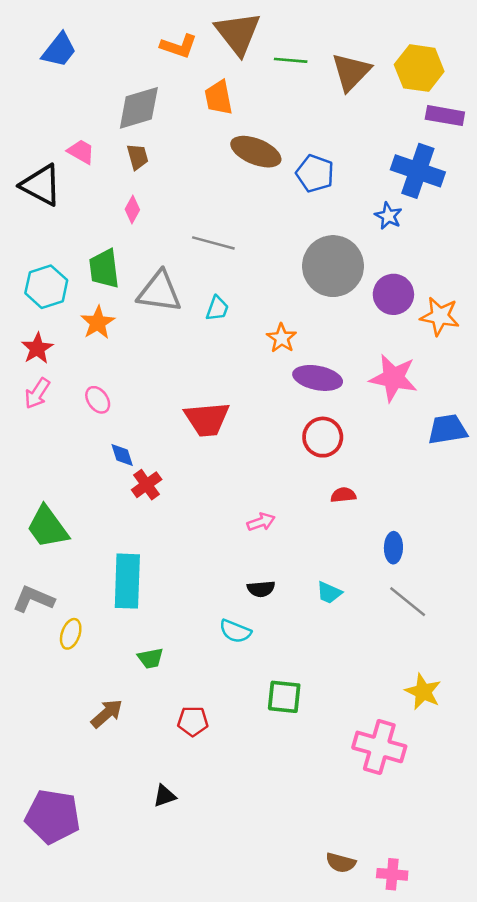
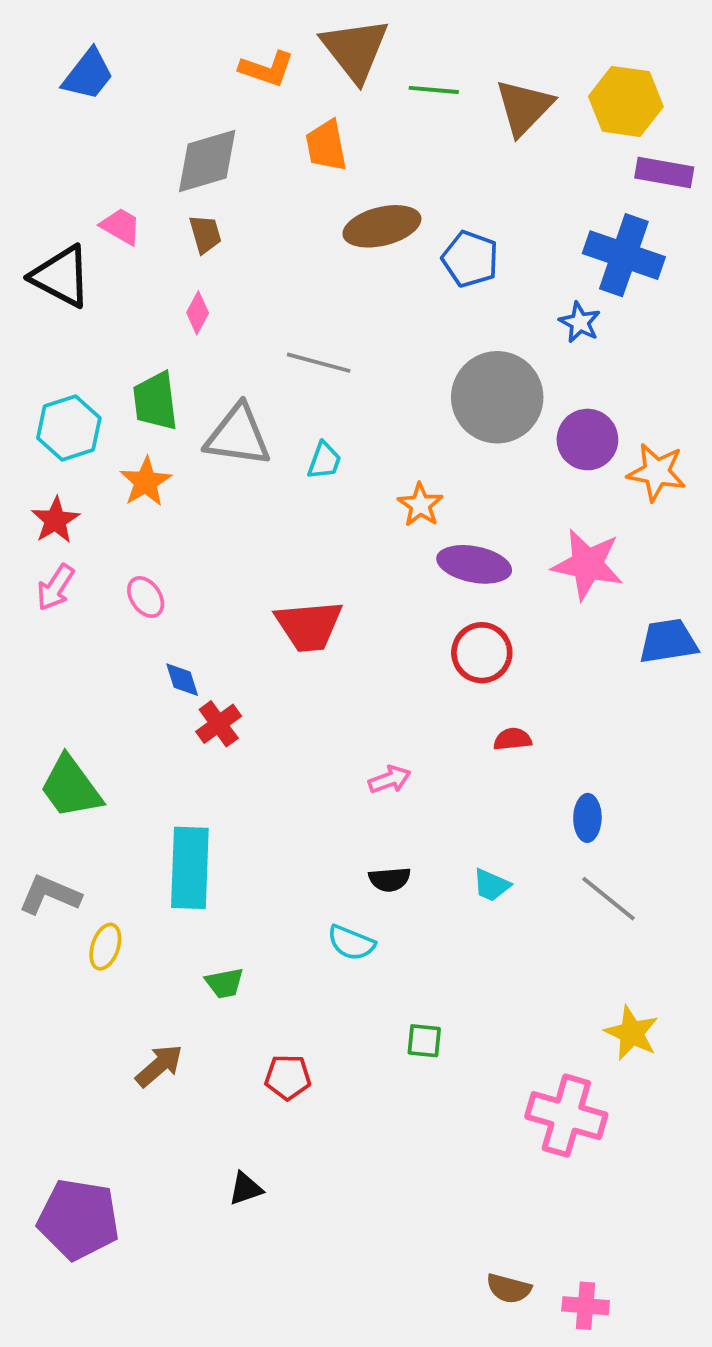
brown ellipse: (256, 152) -> (382, 226), turned -36
green square: (284, 697) -> (424, 1041), size x0.7

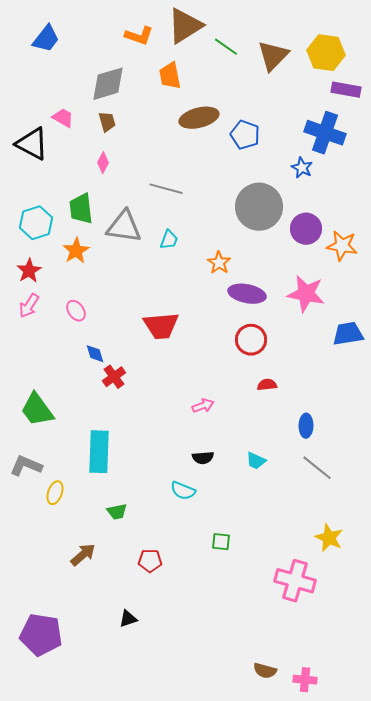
brown triangle: (355, 50) -> (185, 26), turned 36
green line: (434, 90) -> (226, 47), turned 30

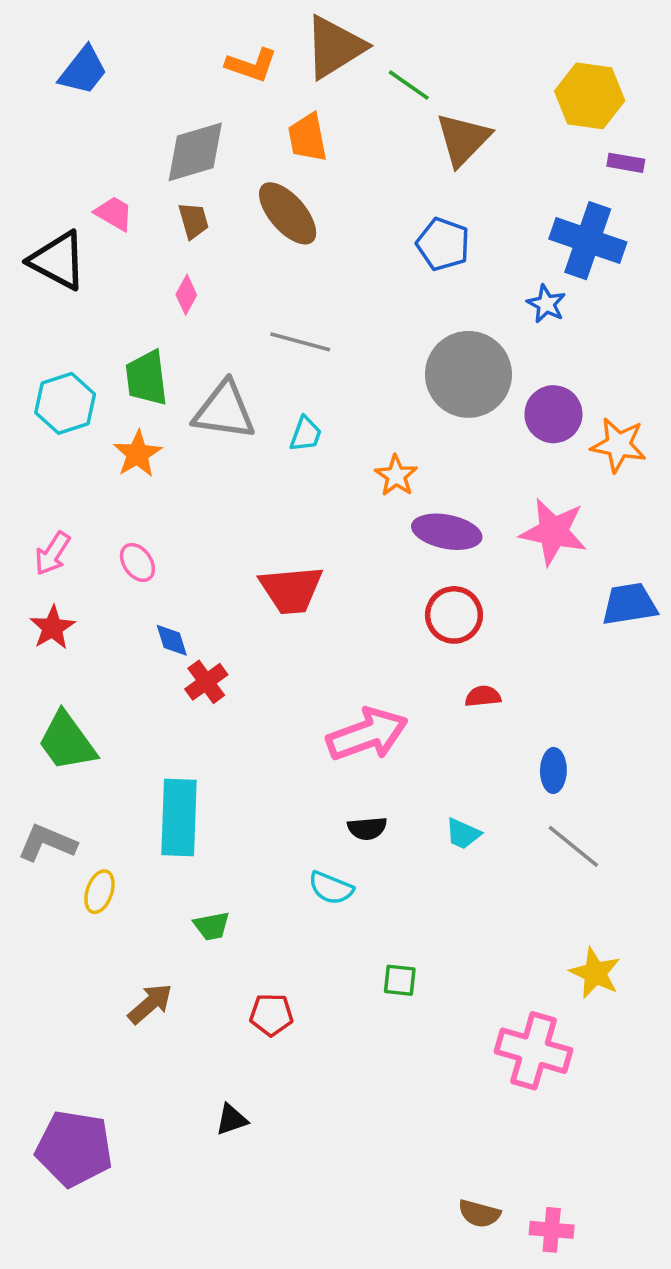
brown triangle: (273, 56) -> (463, 139), moved
purple rectangle: (346, 90) -> (626, 163), size x0.7
brown ellipse: (199, 118) -> (288, 213), moved, turned 63
red star: (29, 271) -> (52, 628), moved
pink arrow: (203, 406) -> (367, 734), size x2.0

